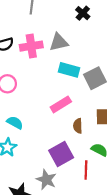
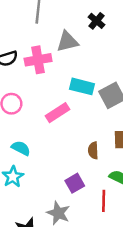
gray triangle: (59, 42) -> (67, 42), moved
pink rectangle: (61, 104) -> (57, 113), moved
purple square: (61, 154) -> (75, 183), size x0.7

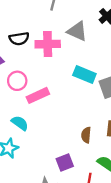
gray triangle: (67, 42) -> (77, 31), turned 30
pink rectangle: (57, 113) -> (38, 95), moved

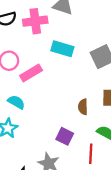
cyan rectangle: (84, 75) -> (62, 49), moved
purple square: (65, 163) -> (65, 136), turned -36

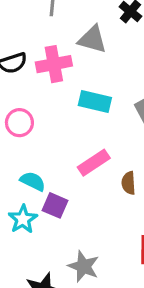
pink rectangle: (31, 73) -> (94, 163), moved
purple square: (65, 136) -> (55, 205), moved

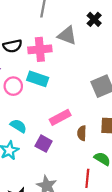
cyan rectangle: (95, 102) -> (38, 79), moved
purple square: (55, 205) -> (44, 144), moved

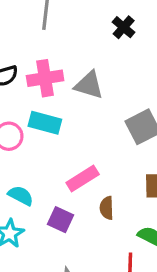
gray triangle: (67, 35) -> (89, 85), moved
brown semicircle: (82, 133) -> (107, 208), moved

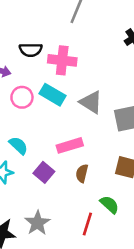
gray triangle: (89, 85) -> (91, 102), moved

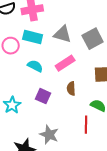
cyan semicircle: (18, 145) -> (35, 66), moved
pink rectangle: (70, 145) -> (65, 63), moved

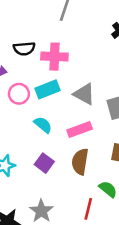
cyan rectangle: (33, 37) -> (48, 89), turned -48
brown semicircle: (71, 89) -> (80, 162), size x1.5

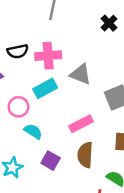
pink circle: (19, 94) -> (18, 107), moved
gray triangle: (84, 94) -> (81, 74), moved
cyan semicircle: (43, 125) -> (33, 131), moved

